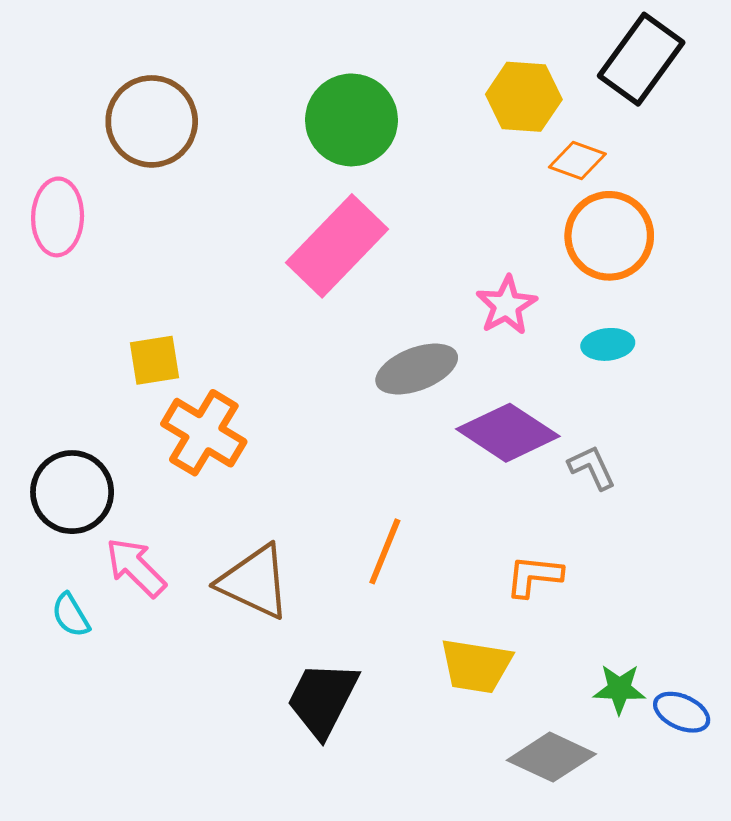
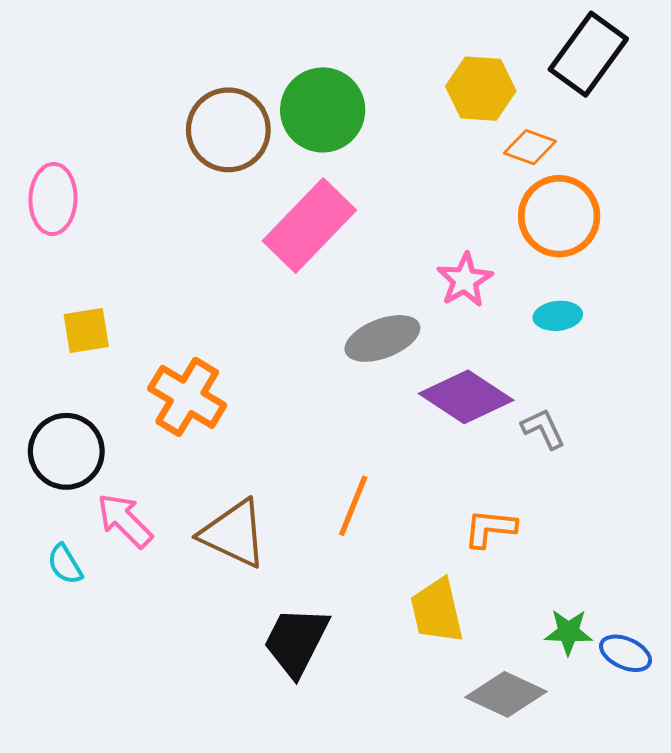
brown circle: (152, 121) -> (228, 130), moved
yellow square: (155, 360) -> (86, 330), moved
yellow trapezoid: (476, 666) -> (437, 611), turned 68

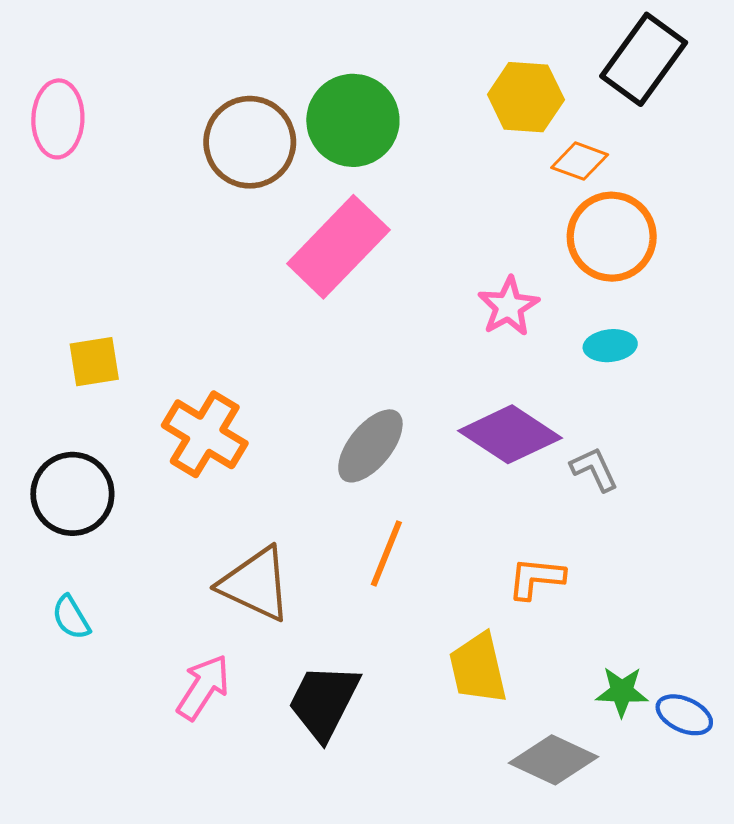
pink ellipse: (53, 199) -> (58, 119), moved
gray ellipse: (382, 338) -> (370, 446), moved, turned -30
pink arrow: (125, 520) -> (203, 687), moved, turned 78

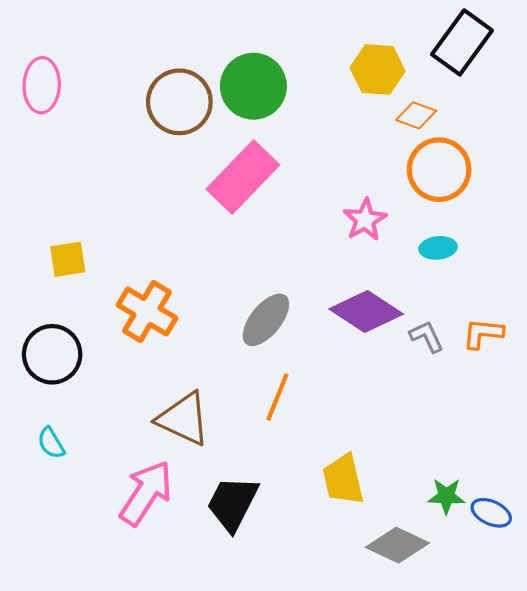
orange L-shape: (536, 578) -> (483, 333), moved
pink arrow: (203, 687) -> (146, 493), size x1.4

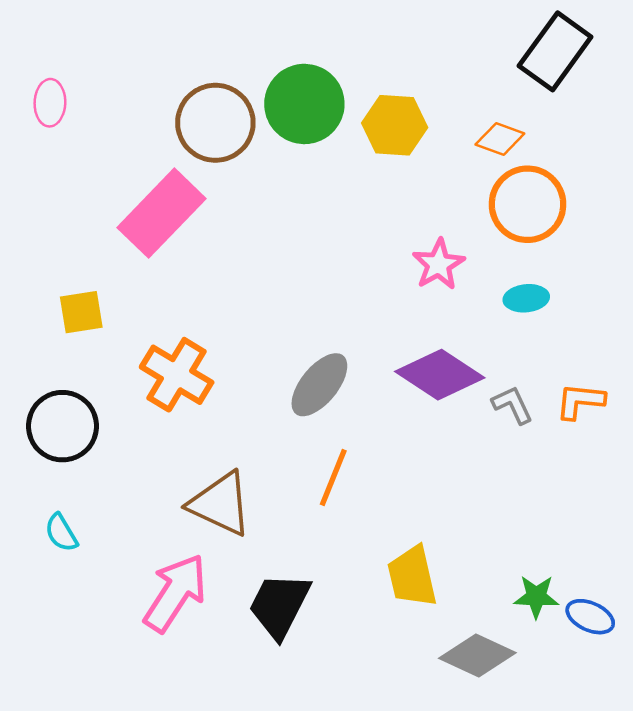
yellow hexagon: (378, 70) -> (395, 125), moved
pink ellipse: (42, 85) -> (50, 103), size x0.7
pink rectangle: (243, 177) -> (161, 213), moved

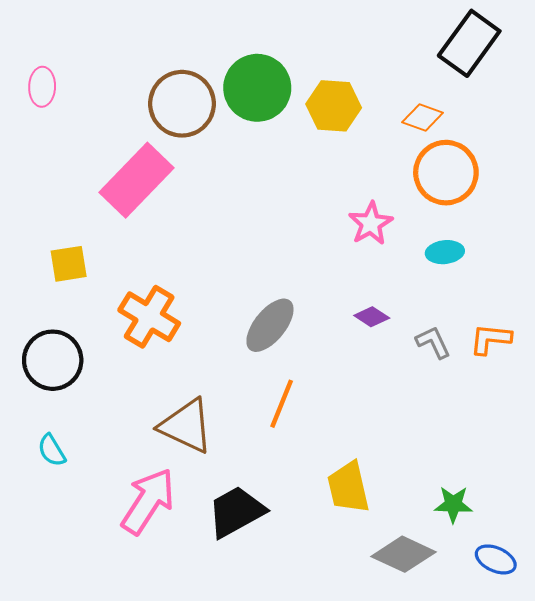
purple diamond: (440, 375) -> (372, 317), size x0.5
black trapezoid: (279, 605) -> (236, 512), turned 34
blue ellipse: (590, 617) -> (496, 559), moved

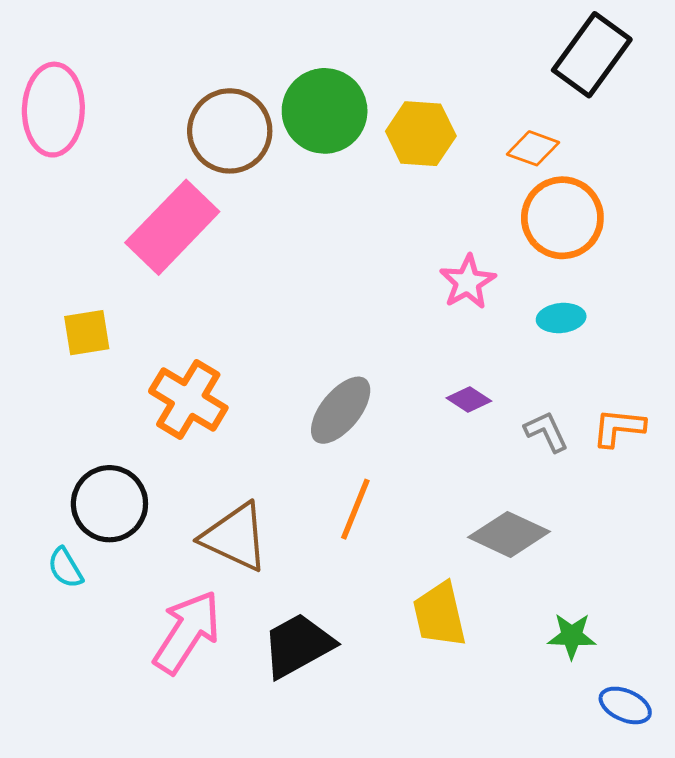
pink ellipse: (42, 87) -> (53, 110), size x1.8
black circle: (53, 360) -> (109, 504), moved
gray diamond: (404, 554) -> (509, 534), moved

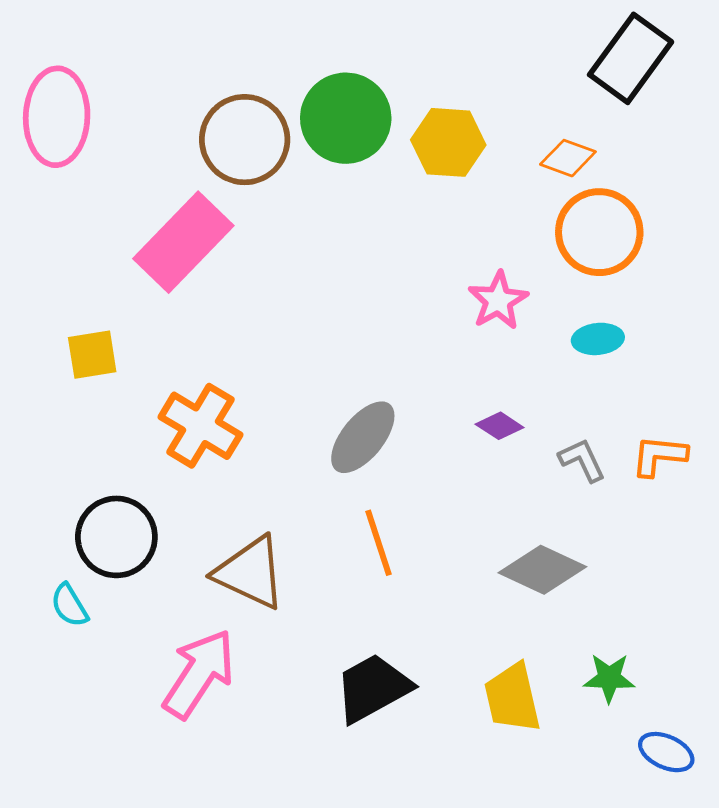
orange line: (355, 509) -> (378, 543), turned -40
yellow trapezoid: (439, 615) -> (512, 698), moved
black trapezoid: (298, 645) -> (373, 688), moved

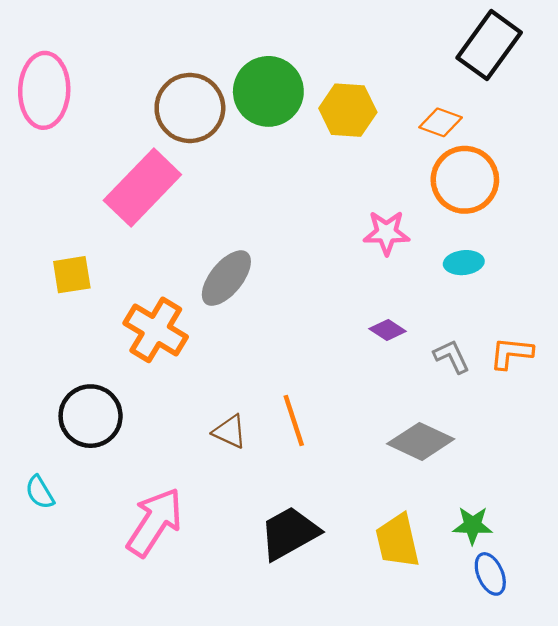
pink star: (498, 301) -> (386, 233), turned 30
gray ellipse: (363, 437) -> (226, 278), moved
brown triangle: (250, 573) -> (230, 432), moved, size x0.6
cyan semicircle: (69, 605) -> (40, 492), moved
blue ellipse: (666, 752) -> (490, 574), moved, turned 42

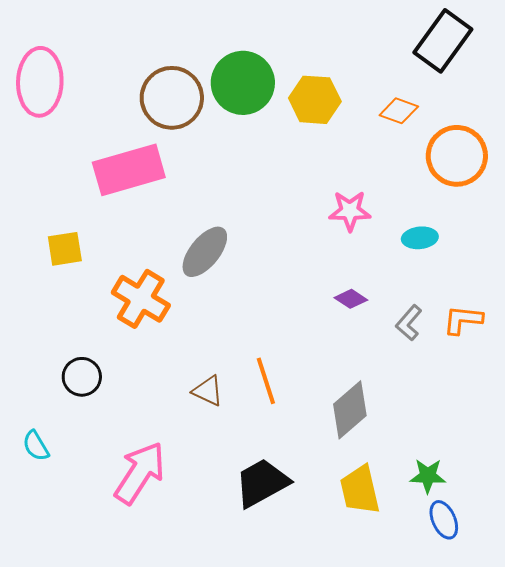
orange circle: (465, 180) -> (457, 156), moved
pink rectangle: (142, 187) -> (129, 170), turned 30
gray L-shape: (452, 356) -> (409, 323), turned -114
black circle: (91, 416) -> (82, 377), size x0.7
gray diamond: (421, 441) -> (350, 410), moved, turned -66

